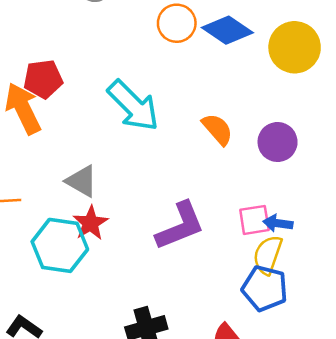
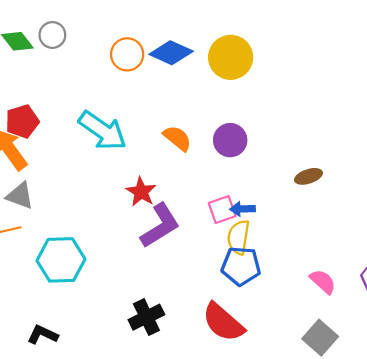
gray triangle: (82, 181) -> (20, 196), moved
red star: (90, 223) -> (141, 192), moved

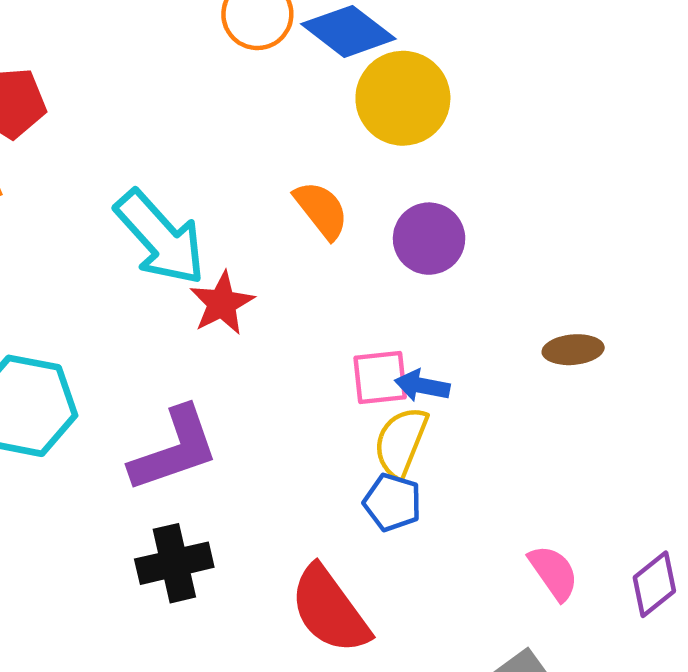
yellow circle: (231, 57) -> (403, 98), moved
cyan arrow: (103, 131) -> (160, 238), moved
purple L-shape: (160, 226) -> (174, 449), moved
blue pentagon: (241, 266) -> (392, 502), size x0.7

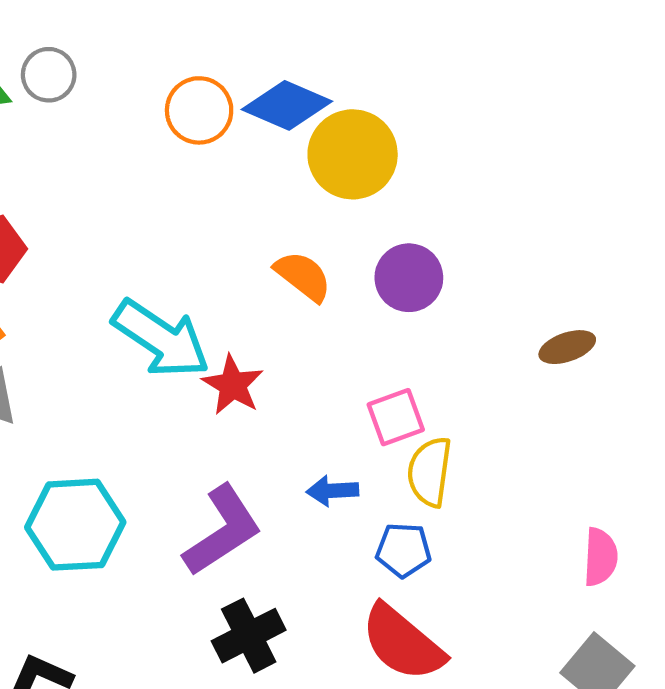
blue arrow: (422, 386) -> (332, 491), moved
blue pentagon: (392, 502) -> (403, 550), moved
pink semicircle: (554, 573) -> (600, 557), turned 52

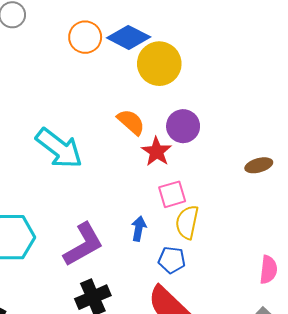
red star: (233, 385) -> (157, 152), moved
blue arrow: (332, 491) -> (139, 229), turned 100

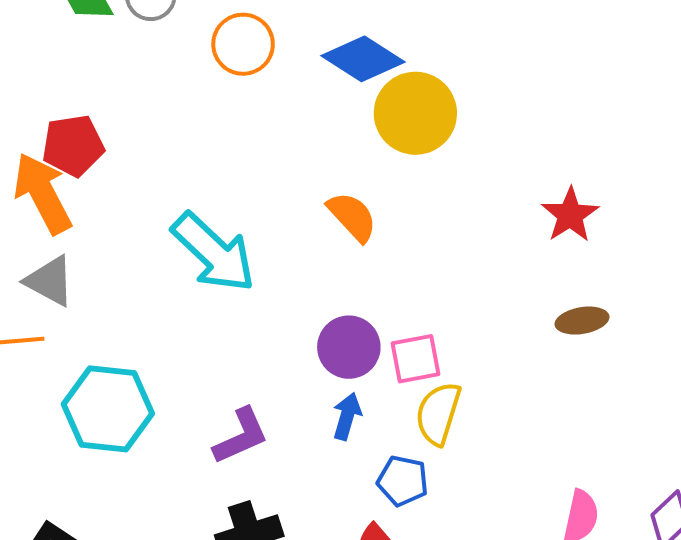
orange circle: (85, 37) -> (243, 44), moved
purple circle: (183, 126) -> (349, 347), moved
red star: (157, 152) -> (570, 215), moved
purple L-shape: (83, 245) -> (241, 436), size x0.7

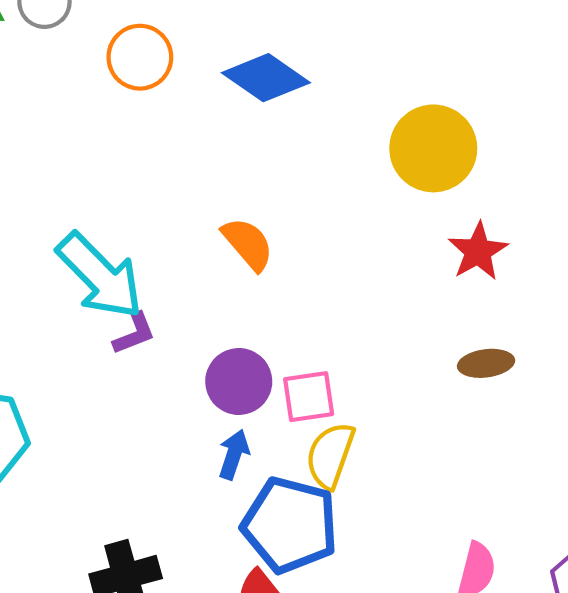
yellow circle: (415, 113) -> (433, 148), moved
purple L-shape: (241, 436) -> (134, 334), moved, size x0.7
blue pentagon: (403, 481) -> (290, 525), size x1.8

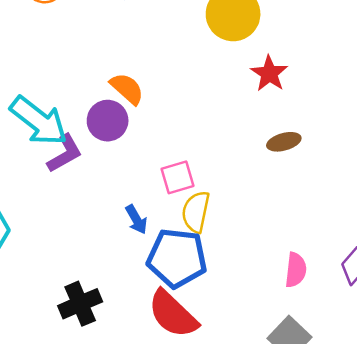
purple L-shape: (134, 334) -> (65, 154), size x1.4
purple circle: (239, 381) -> (108, 121), moved
blue arrow: (234, 454) -> (136, 219), turned 140

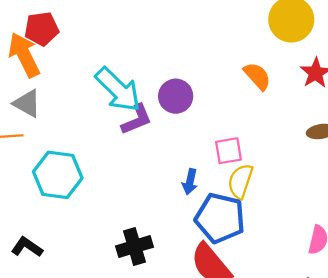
orange semicircle: (127, 89) -> (257, 76), moved
blue arrow: (136, 219) -> (190, 182), turned 35

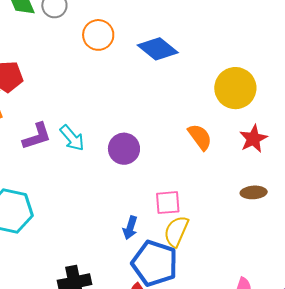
cyan arrow: (118, 90) -> (72, 138), size x0.6
purple L-shape: (137, 119) -> (37, 136), moved

